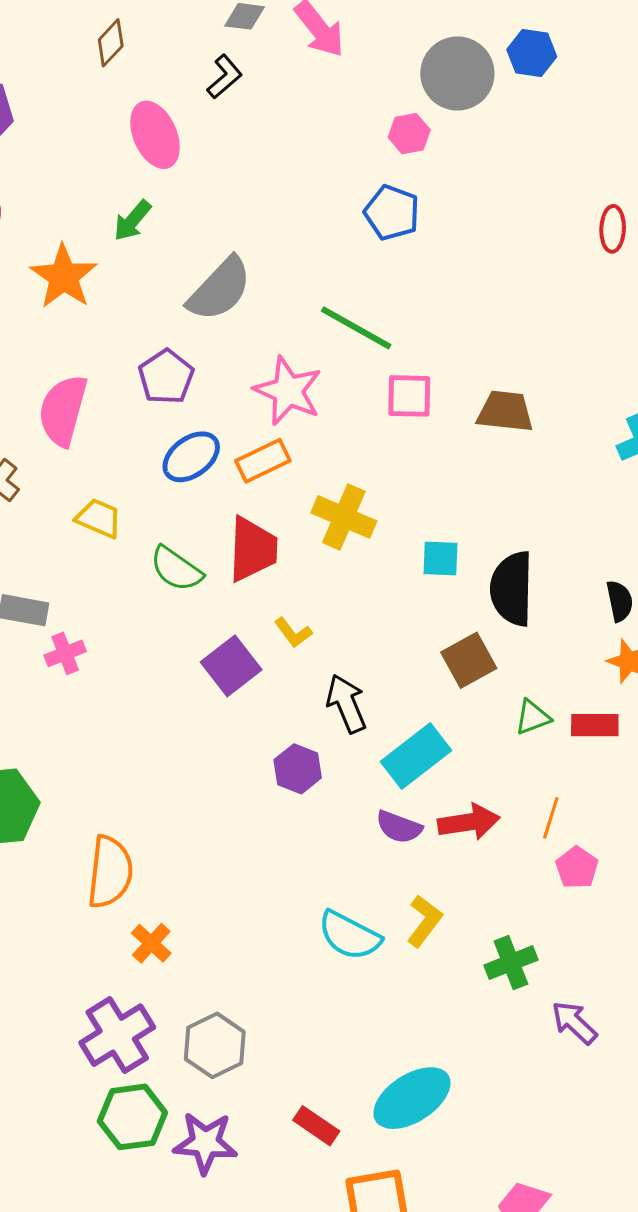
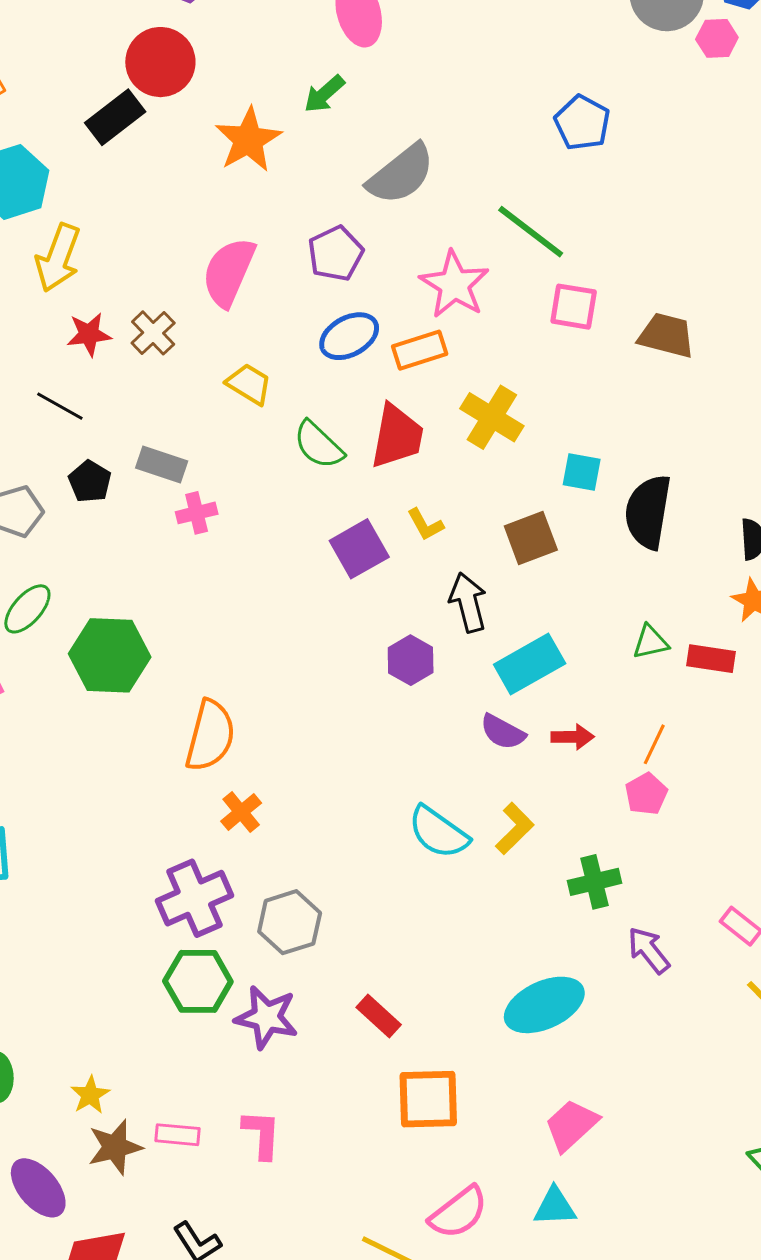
pink hexagon: (409, 134) -> (717, 38), moved
brown square: (469, 660) -> (531, 538), moved
red arrow: (469, 822) -> (573, 737), size x0.7
pink pentagon: (577, 868) -> (646, 794), moved
cyan ellipse: (412, 1098) -> (544, 1005), moved

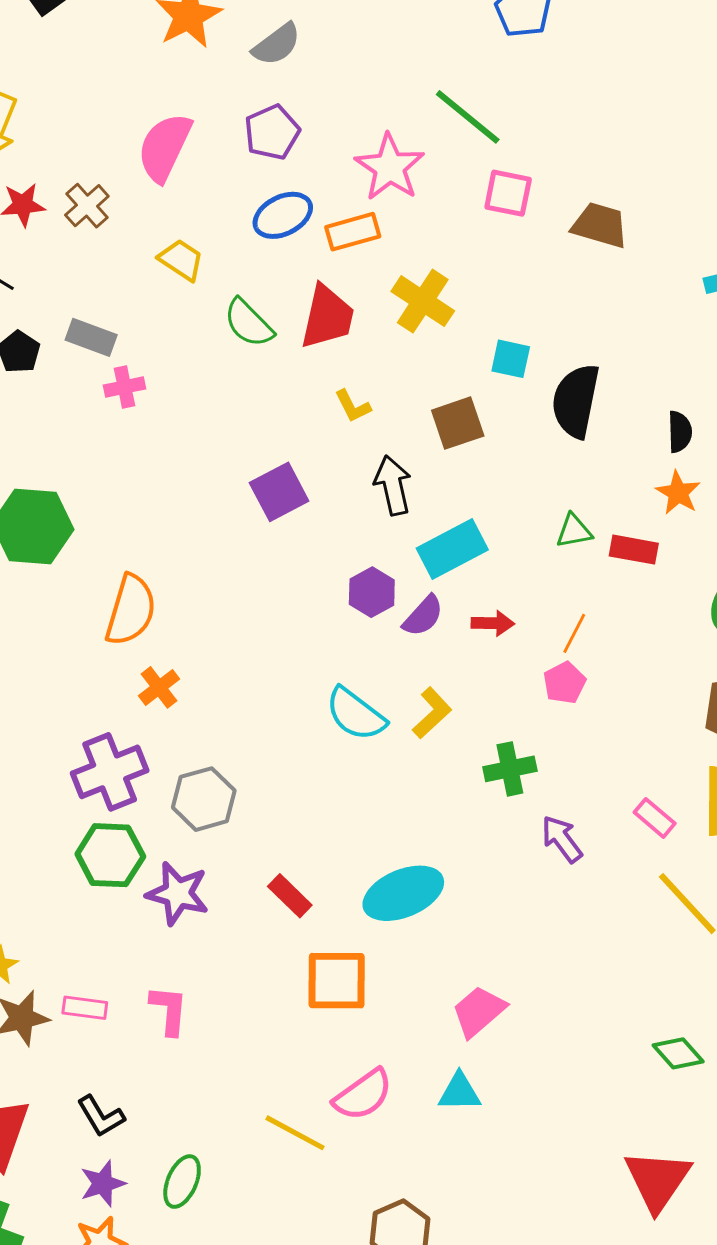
gray semicircle: (401, 174) -> (277, 44), moved, size x0.7
purple square: (359, 549) -> (279, 492), moved
purple hexagon: (411, 660) -> (372, 592), moved
purple semicircle: (503, 732) -> (423, 616), turned -78
cyan ellipse: (544, 1005) -> (403, 893), moved

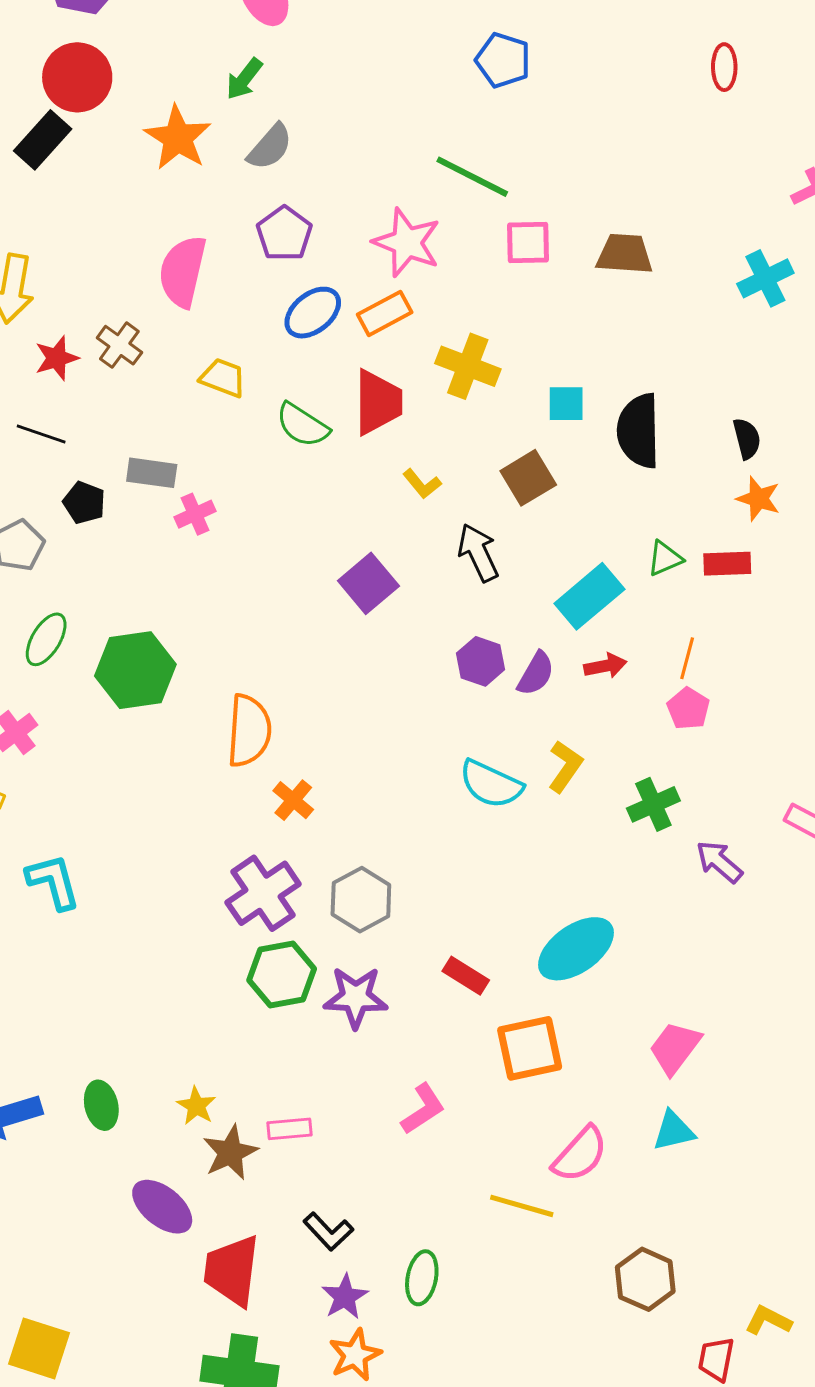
cyan rectangle: (452, 549) -> (589, 596), moved
pink L-shape: (169, 1010) -> (423, 1109), moved, turned 64

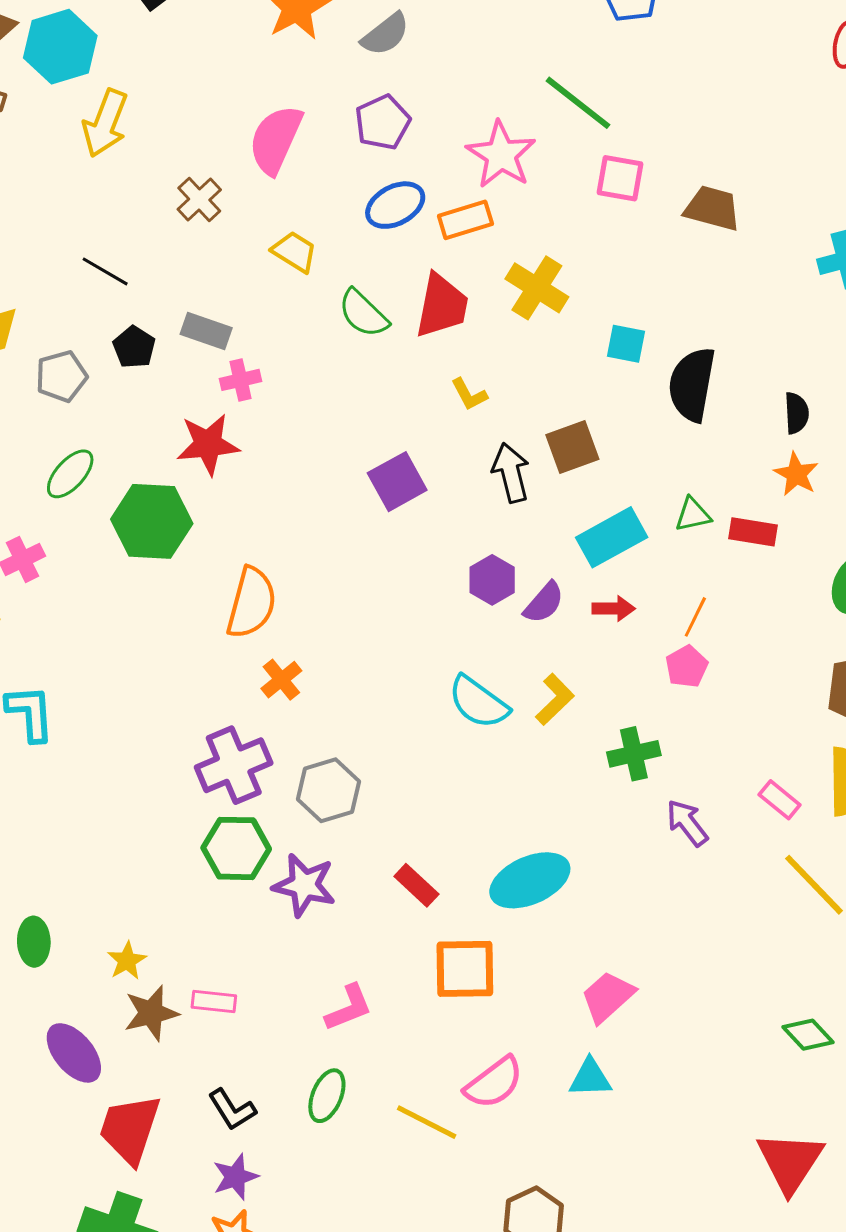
red star: (57, 358) -> (208, 444), moved, size x1.4
brown square: (528, 478) -> (572, 447), moved
green ellipse: (422, 1278) -> (327, 1096), moved

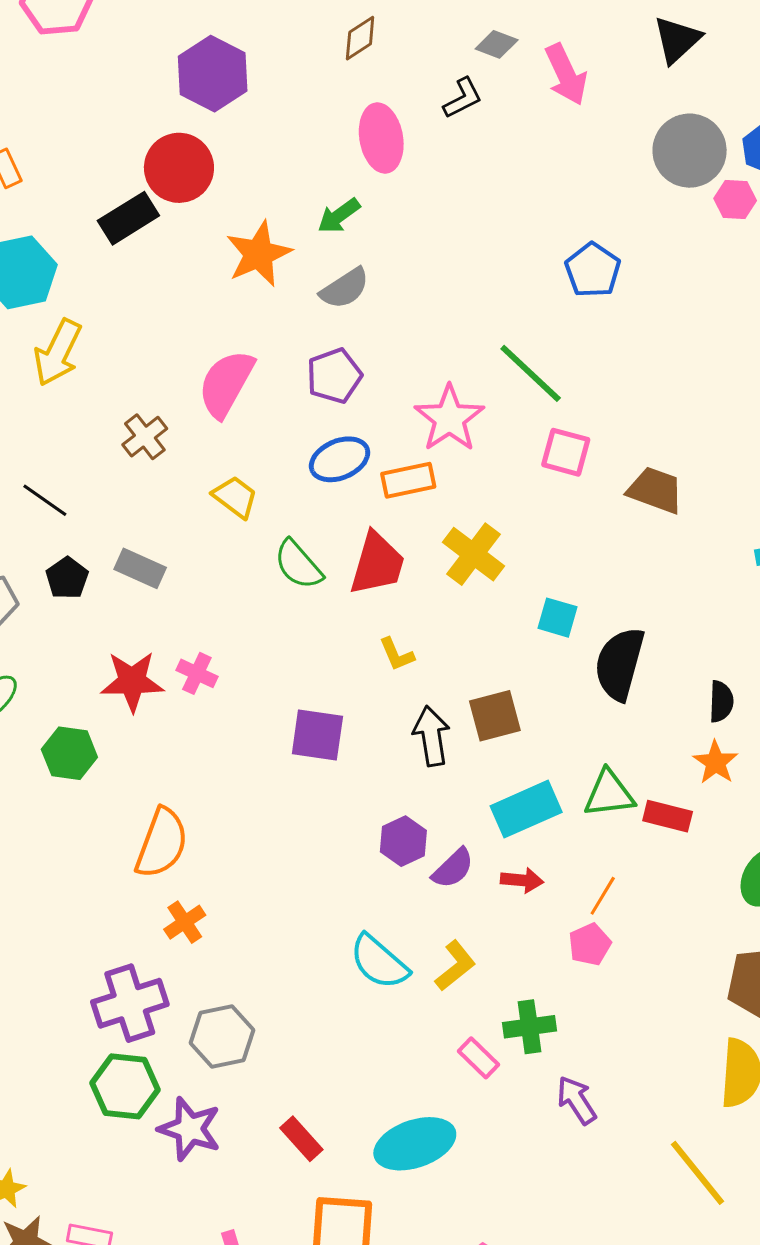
pink cross: (240, 380) -> (197, 673), moved, turned 33
purple square: (397, 482) -> (317, 735), turned 32
green triangle: (693, 515) -> (609, 794), size x1.4
green hexagon: (152, 521) -> (69, 753), size x0.7
pink rectangle: (780, 800) -> (479, 1058), moved

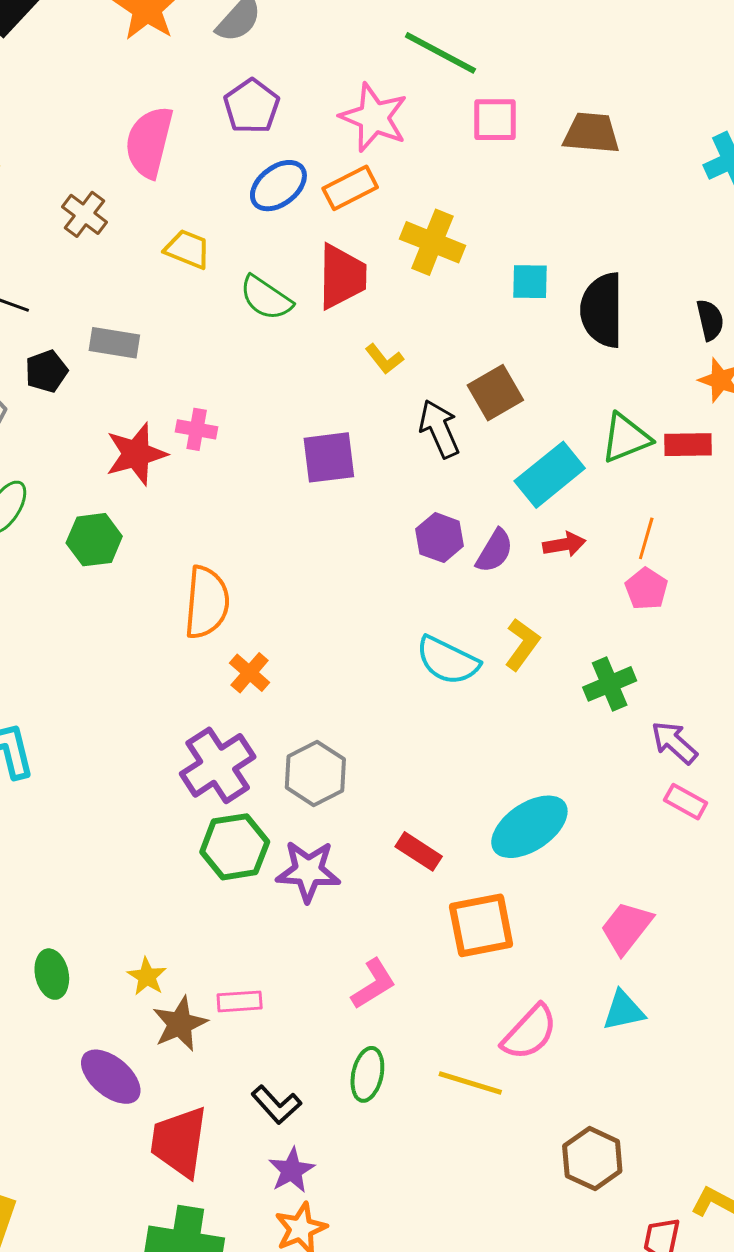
black pentagon: (67, 578) -> (46, 371), turned 30
pink rectangle: (479, 1058) -> (686, 802), moved

